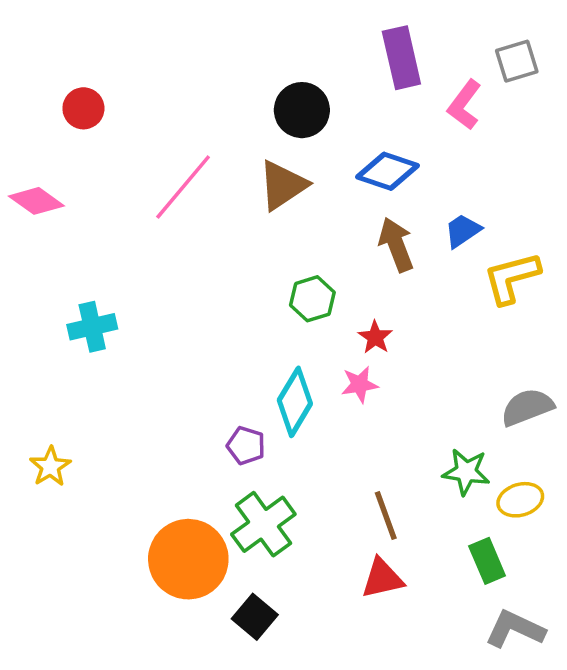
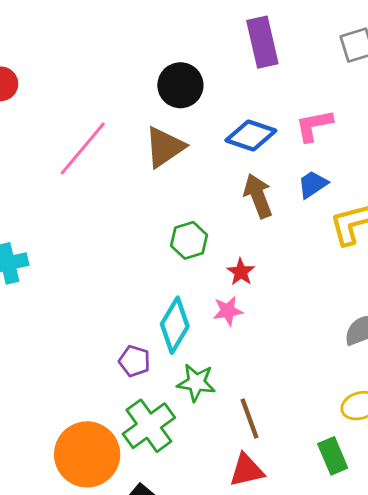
pink L-shape: (464, 105) -> (314, 125), moved, turned 42
green star: (466, 472) -> (196, 383), moved

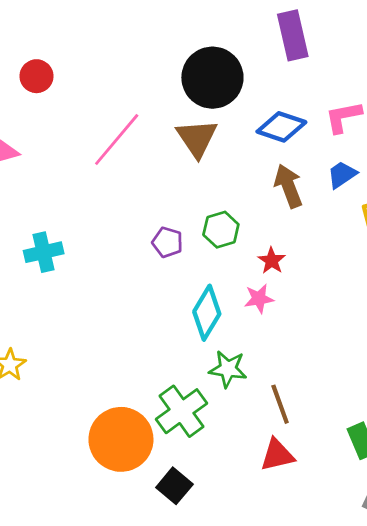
black circle: (180, 85) -> (212, 78), size x1.4
brown triangle: (165, 147) -> (197, 138), turned -30
purple pentagon: (134, 361) -> (167, 242), moved

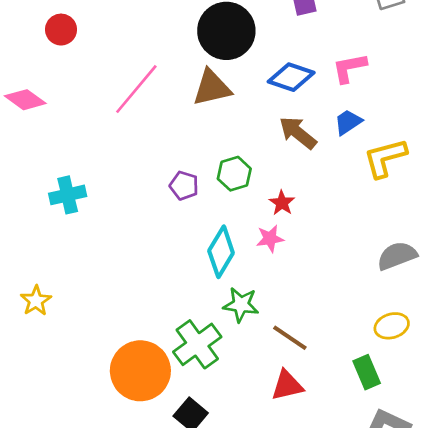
brown triangle: (197, 138) -> (212, 88), turned 51
brown arrow: (288, 186) -> (298, 133), turned -30
brown line: (280, 404) -> (290, 338), turned -36

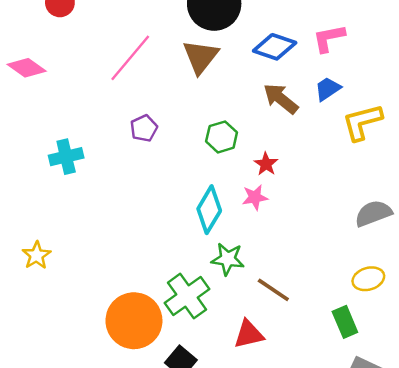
brown triangle: (212, 88) -> (201, 57), turned -39
purple pentagon: (184, 186) -> (144, 128), moved, turned 30
red triangle: (287, 385) -> (249, 334), moved

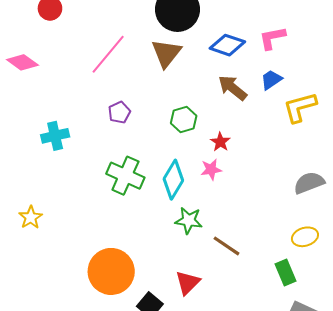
green cross: (187, 296) -> (125, 176), moved, turned -30
red triangle: (249, 334) -> (188, 283), moved, turned -32

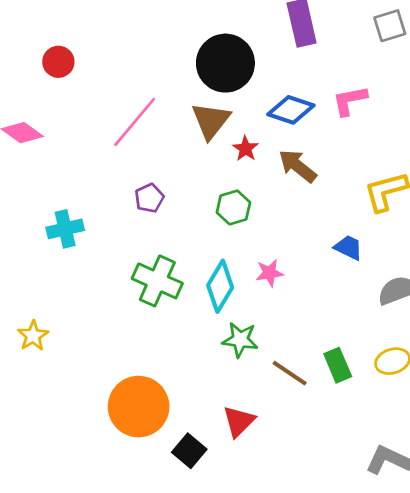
blue trapezoid: (271, 80) -> (348, 248), moved, turned 60
red star: (220, 142) -> (245, 149), moved
green rectangle: (286, 272) -> (338, 365), moved

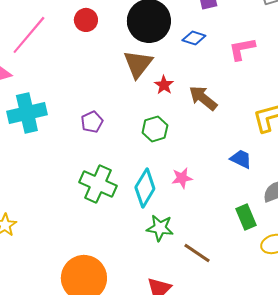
red circle: (58, 62) -> (86, 20), moved
blue diamond: (291, 110) -> (194, 38), moved, size x0.7
pink line: (135, 122) -> (29, 35), moved
cyan cross: (65, 229) -> (27, 113), moved, size x1.4
green rectangle: (338, 365) -> (246, 217), moved

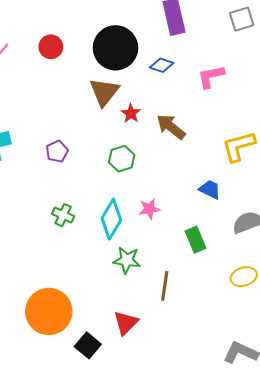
green cross: (98, 184) -> (63, 215), size x0.6
green rectangle: (246, 217) -> (196, 240), moved
brown line: (197, 253) -> (165, 286), turned 64

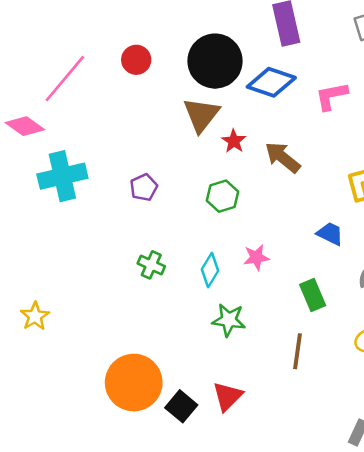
blue diamond: (162, 65) -> (271, 82), size x1.6
cyan diamond: (111, 219) -> (210, 270), size x0.7
brown line: (165, 286) -> (298, 351), moved
black square: (88, 345) -> (181, 406), moved

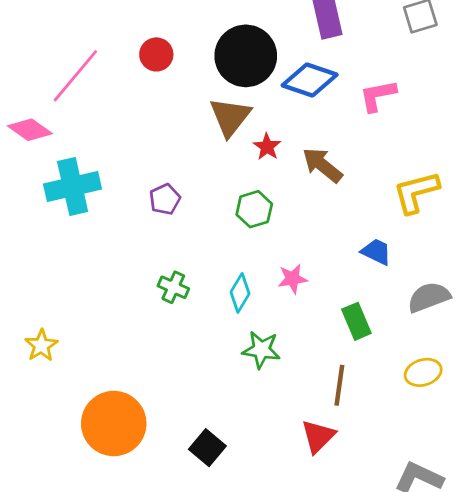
orange circle: (134, 383) -> (114, 424), moved
red triangle: (228, 396) -> (318, 436), moved

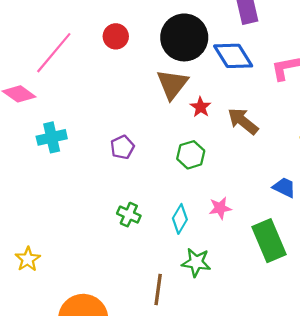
blue diamond: (310, 80) -> (233, 56), turned 39
cyan cross: (73, 186) -> (52, 137), size x0.7
green rectangle: (356, 321) -> (269, 241), size x1.5
brown line: (339, 385) -> (158, 290), moved

